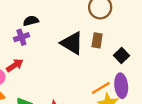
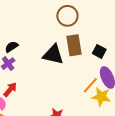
brown rectangle: (97, 40) -> (74, 45), size x1.5

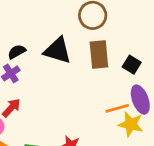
black triangle: (53, 55) -> (58, 50), moved
orange line: (90, 85) -> (117, 108), turned 30

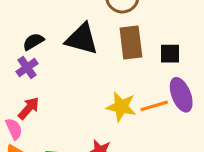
black square: (132, 65) -> (170, 54), turned -30
yellow star: (131, 124) -> (121, 107), moved

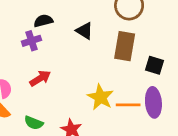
black triangle: (82, 39) -> (84, 31), size x0.6
red arrow: (29, 108) -> (40, 78), moved

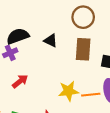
black semicircle: (43, 21) -> (18, 36), size x1.5
yellow star: (100, 97) -> (69, 91), turned -30

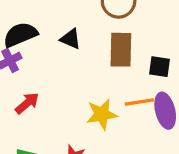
orange line: (91, 95) -> (139, 102), moved

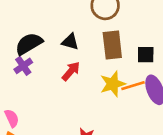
red arrow: (27, 103) -> (71, 71), moved
yellow star: (102, 114) -> (113, 84), moved

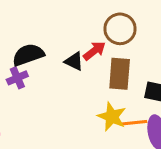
red arrow: (71, 71) -> (94, 51), moved
yellow star: (113, 84) -> (112, 117), turned 30

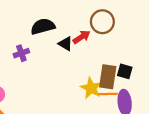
black semicircle: (28, 55) -> (43, 26), moved
brown rectangle: (120, 74) -> (108, 77), moved

